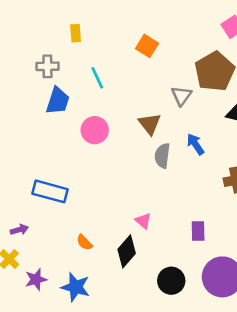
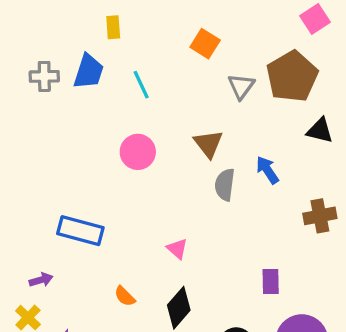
gray cross: (47, 66) -> (44, 76), moved
gray triangle: (181, 96) -> (241, 86), moved
blue trapezoid: (58, 101) -> (89, 72), moved
pink triangle: (143, 221) -> (177, 249), moved

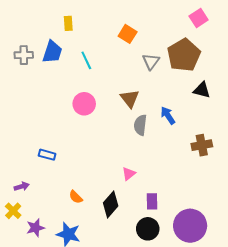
blue rectangle: (80, 231) -> (47, 155), size x0.6
pink triangle: (177, 249) -> (129, 174), moved, turned 40
purple rectangle: (271, 281) -> (152, 201), moved

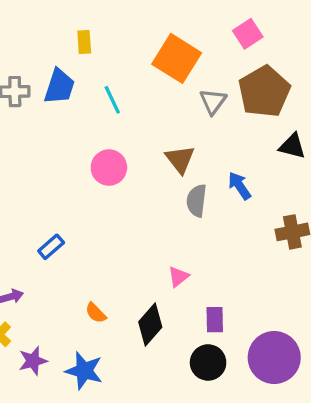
pink square: (199, 18) -> (248, 34), moved
orange square: (128, 34) -> (177, 58), size x1.6
blue rectangle: (47, 155) -> (51, 247), turned -56

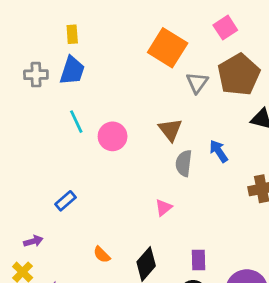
yellow rectangle: (84, 42) -> (72, 34), moved
cyan line: (112, 100) -> (76, 122), moved
pink triangle: (178, 277) -> (164, 208), moved

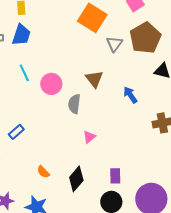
gray semicircle: (184, 163) -> (74, 104), moved

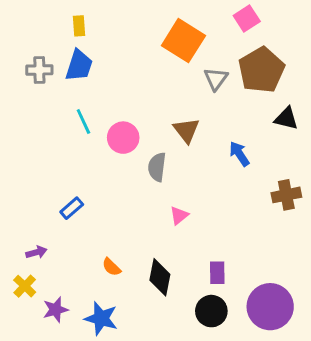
black diamond: (76, 179) -> (160, 277), turned -30

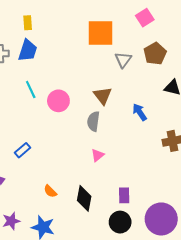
orange square: (183, 41) -> (101, 33), turned -32
brown pentagon: (261, 70) -> (155, 54), size x0.7
gray semicircle: (157, 167) -> (93, 121), moved

